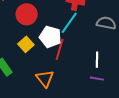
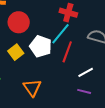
red line: (60, 49) -> (67, 52), moved
white line: (97, 60) -> (86, 72), turned 56

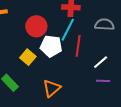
red circle: (19, 22) -> (36, 26), moved
orange triangle: (32, 88) -> (52, 88), turned 36

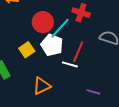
cyan line: (68, 30) -> (60, 28), moved
white line: (101, 62) -> (70, 64), moved, turned 42

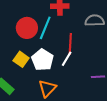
white pentagon: (52, 45) -> (42, 60), moved, turned 30
white line: (70, 64) -> (67, 59), turned -56

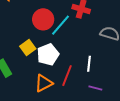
red line: (70, 44) -> (67, 76), moved
white line: (67, 59) -> (89, 64), moved, turned -42

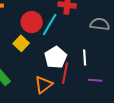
yellow square: (28, 47) -> (21, 43), moved
white pentagon: (48, 55) -> (56, 57), moved

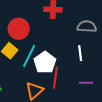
cyan line: (50, 25) -> (29, 56), moved
white line: (85, 58) -> (80, 53), moved

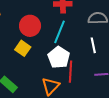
cyan line: (29, 56) -> (59, 32), moved

